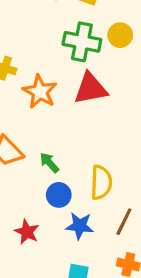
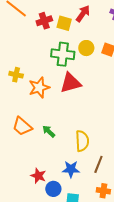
orange star: (40, 92) -> (39, 88), turned 30
blue circle: (59, 195) -> (53, 189), moved

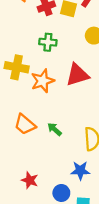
green cross: (63, 54) -> (48, 42), moved, size x0.7
yellow cross: (16, 75) -> (17, 67), size x1.5
red star: (38, 176) -> (30, 180), moved

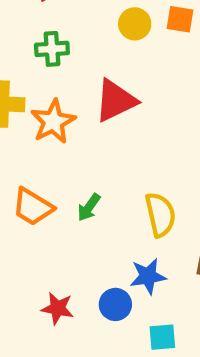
green arrow: (55, 129) -> (89, 207), turned -88
blue circle: (61, 193) -> (115, 304), moved

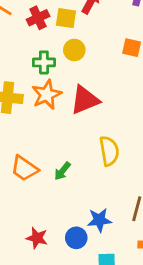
yellow circle: (135, 24) -> (74, 50), moved
orange star: (53, 122) -> (47, 95), moved
yellow semicircle: (160, 215) -> (109, 151), moved

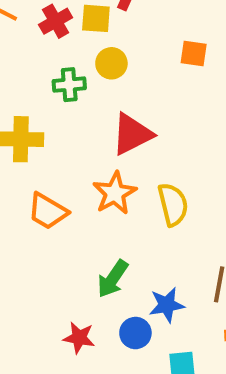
orange star: (47, 95) -> (115, 193), moved
orange trapezoid: (24, 168) -> (48, 211), moved
green arrow: (62, 171) -> (113, 279), moved, size x1.4

